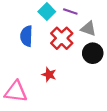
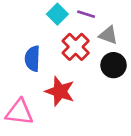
blue semicircle: (27, 36) -> (32, 59), moved
red star: (49, 75) -> (60, 91), size x1.6

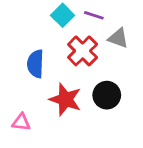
black circle: (114, 65) -> (107, 95), moved
pink triangle: (19, 112) -> (21, 122), size x0.6

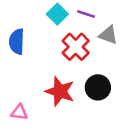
blue semicircle: (35, 64) -> (17, 42), moved

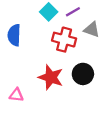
purple line: (86, 14) -> (73, 12), turned -48
red cross: (76, 47) -> (64, 40), turned -30

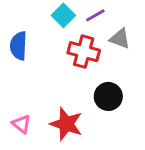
red star: (51, 77) -> (66, 124), moved
pink triangle: (16, 95) -> (21, 124), turned 32

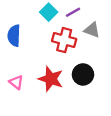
pink triangle: (21, 124) -> (16, 82), moved
red star: (66, 124) -> (51, 79), moved

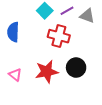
gray triangle: (92, 30) -> (87, 16), moved
red star: (51, 79) -> (47, 72), turned -30

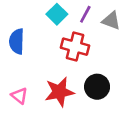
purple line: (67, 11) -> (85, 14), turned -32

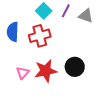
red cross: (75, 47) -> (40, 36), moved, turned -30
pink triangle: (19, 96) -> (23, 73), moved, turned 32

